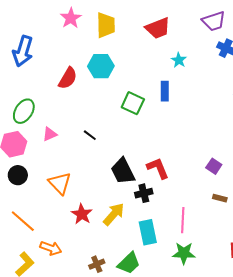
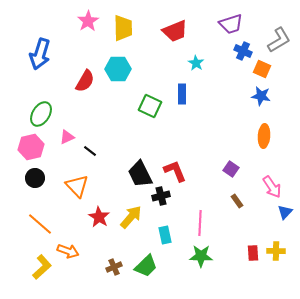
black line: (90, 135) -> (90, 151), moved
brown rectangle: (220, 198) -> (237, 201), turned 40
cyan rectangle: (148, 232) -> (165, 235), size x0.7

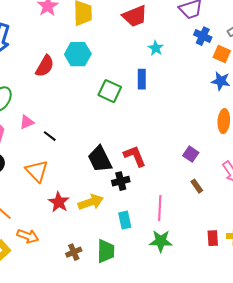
yellow arrow: (131, 217) -> (91, 202), turned 30
green trapezoid: (146, 266) -> (106, 251), turned -45

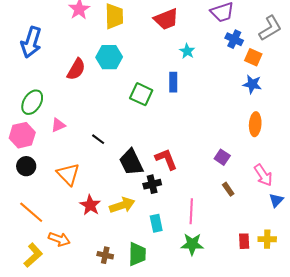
black line: (50, 136) -> (98, 139), moved
brown cross: (74, 252) -> (105, 255), turned 35

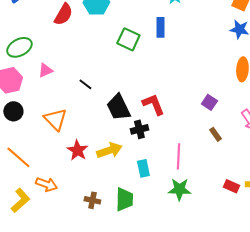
green ellipse: (32, 102) -> (19, 47), turned 30
red rectangle: (244, 241) -> (231, 186), turned -63

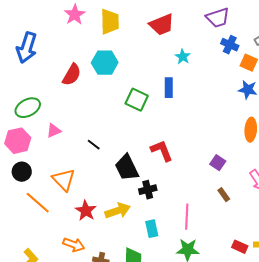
red L-shape: (153, 104) -> (162, 151), moved
orange line: (18, 157) -> (38, 203), moved
orange arrow: (46, 184) -> (74, 245), moved

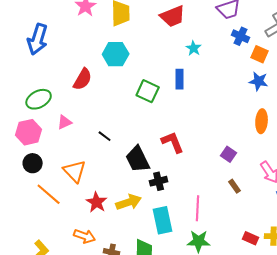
red semicircle: (72, 75) -> (83, 79), moved
cyan rectangle: (152, 229) -> (163, 220), size x1.5

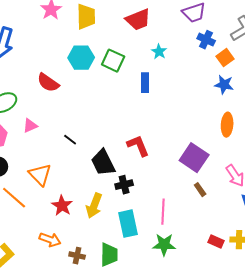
orange square: (260, 54) -> (225, 58), turned 30
red semicircle: (83, 79) -> (48, 83), turned 95
green square: (148, 91) -> (113, 61), moved
purple square: (229, 154) -> (194, 158), size x1.8
yellow arrow: (129, 202) -> (94, 206), turned 130

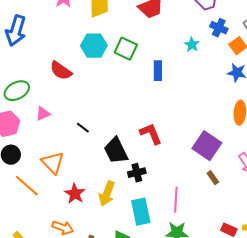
cyan star: (159, 52) -> (192, 45), moved

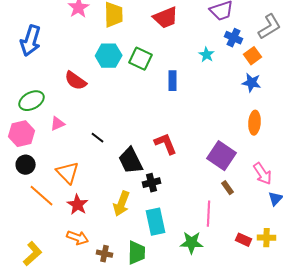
red star: (75, 194) -> (78, 205), moved
pink line: (176, 200) -> (209, 214), moved

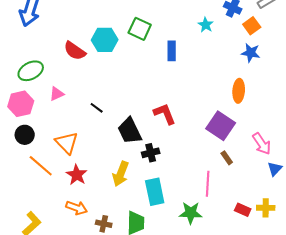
cyan hexagon: (109, 56) -> (105, 40), moved
orange ellipse: (255, 123) -> (239, 91), moved

